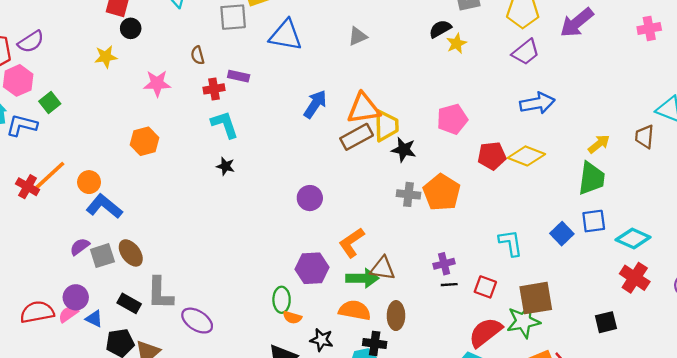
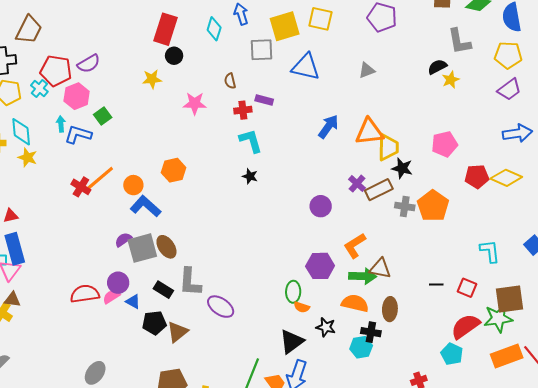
brown rectangle: (357, 137) -> (379, 190), moved
orange hexagon: (145, 141) -> (174, 170), moved
gray square: (102, 256) -> (142, 248), size x1.4
purple cross: (444, 264) -> (357, 184), moved, turned -36

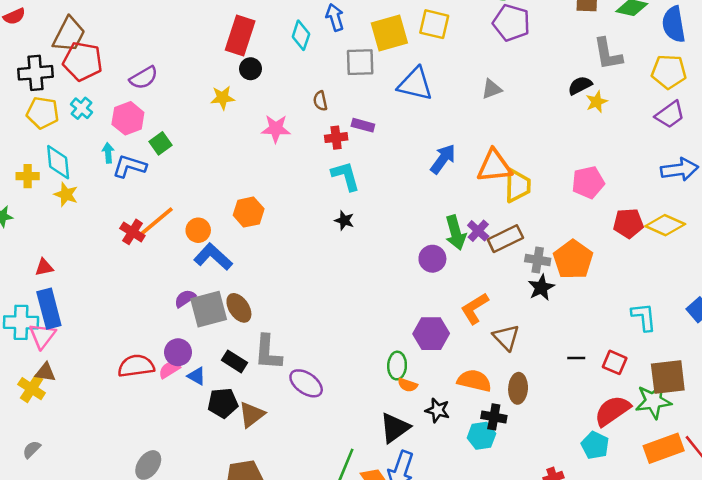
red pentagon: (56, 71) -> (83, 61), moved
black star: (402, 168) -> (541, 288), moved, turned 30
brown triangle: (380, 268) -> (506, 337), turned 35
green arrow: (363, 276) -> (456, 233), moved, turned 72

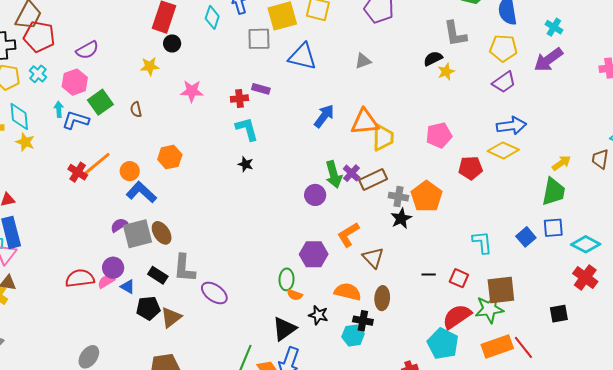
brown semicircle: (320, 101) -> (136, 109), moved
green square: (160, 143) -> (100, 102), size x1.4
yellow diamond: (665, 225) -> (503, 150), moved
cyan pentagon: (595, 445) -> (443, 344), size x1.4

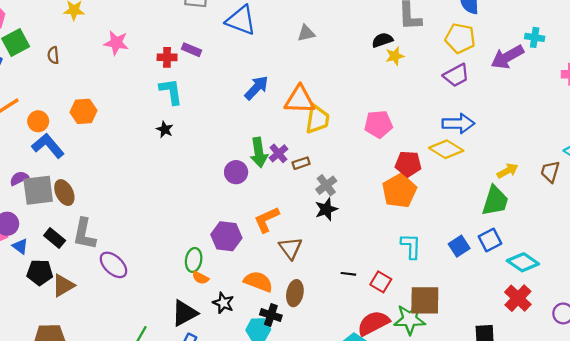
cyan cross: (554, 27) -> (535, 37), moved, turned -30
brown rectangle: (373, 179) -> (301, 163), size x0.6
orange pentagon: (427, 196) -> (399, 191), moved
gray cross: (398, 197) -> (326, 185), turned 36
blue square: (553, 228) -> (490, 240), turned -30

